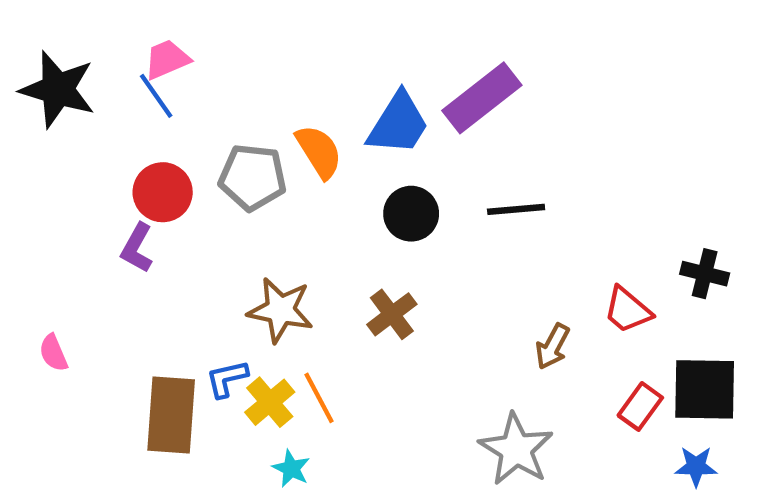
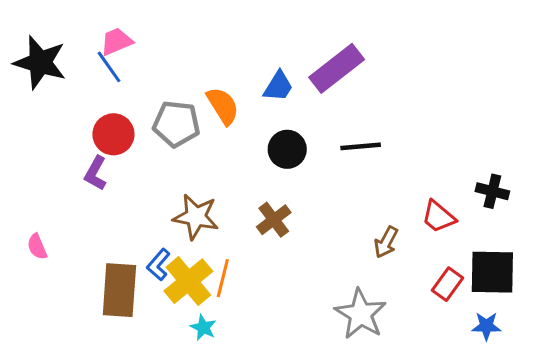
blue trapezoid: (398, 124) -> (278, 86), size x0.7
blue L-shape: (227, 379) -> (158, 265), turned -36
orange line: (319, 398) -> (223, 278), turned 42
yellow cross: (270, 402) -> (188, 281), size x1.4

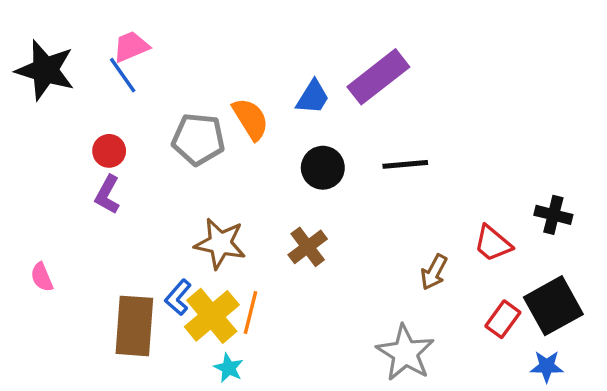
red circle: (113, 134) -> (109, 151), moved, size x0.7
black square: (492, 272) -> (553, 306), turned -30

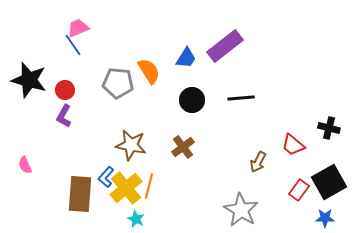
black star: (45, 70) -> (29, 80), moved

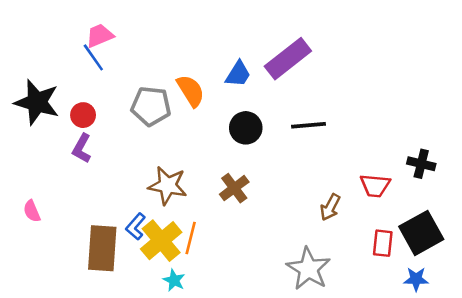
red trapezoid: (293, 145) -> (375, 186), turned -35
red rectangle: (299, 190) -> (383, 243), turned -30

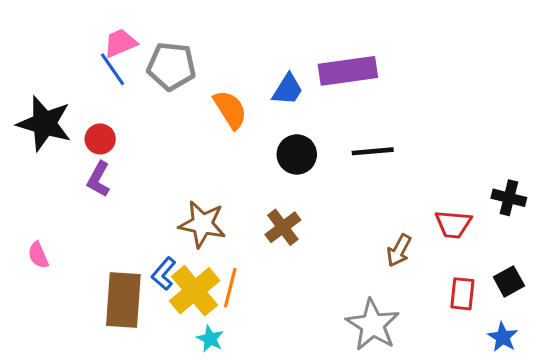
purple rectangle: (288, 59) -> (348, 71), turned 30
gray pentagon: (151, 106) -> (171, 66), moved
black square: (421, 233) -> (509, 281), size x0.6
blue star: (416, 279) -> (503, 337), turned 30

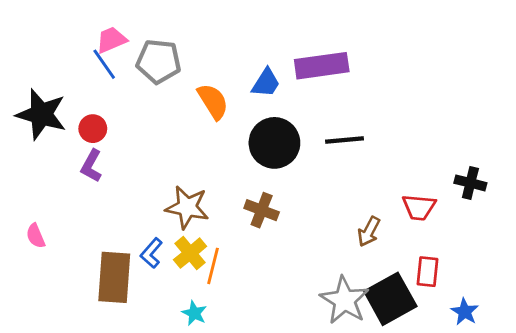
black circle: (297, 154) -> (274, 143), size x1.4
brown cross: (283, 227) -> (262, 210), turned -32
black square: (509, 281) -> (390, 299), moved, size x1.8
yellow cross: (195, 291) -> (190, 253), moved, size x0.7

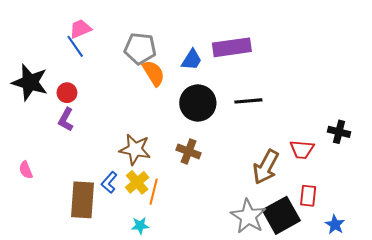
gray pentagon: (159, 61) -> (140, 48), moved
brown arrow: (369, 232) -> (266, 167), size x1.6
cyan star: (194, 313) -> (140, 226), turned -30

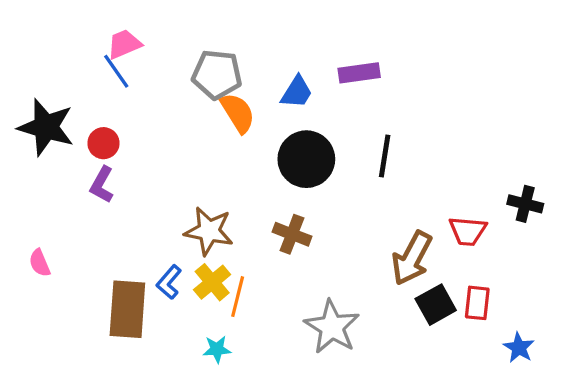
purple rectangle: (232, 47) -> (359, 73), size x0.7
black line: (248, 101) -> (385, 156), turned -76
black square: (281, 215) -> (436, 305), moved, size x0.7
gray star: (248, 216) -> (332, 327), moved

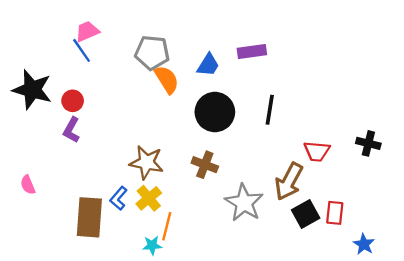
red trapezoid: (468, 231) -> (317, 151), moved
orange line: (238, 297) -> (167, 226), moved
gray star: (332, 327) -> (244, 203), moved

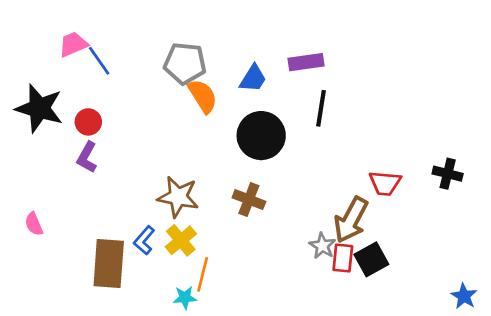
pink trapezoid: (87, 31) -> (73, 44), moved
black line: (270, 110) -> (321, 108), moved
gray star: (244, 203) -> (322, 246), moved, size x0.6
red rectangle: (335, 213) -> (343, 258), moved
blue star: (364, 244) -> (464, 296), moved

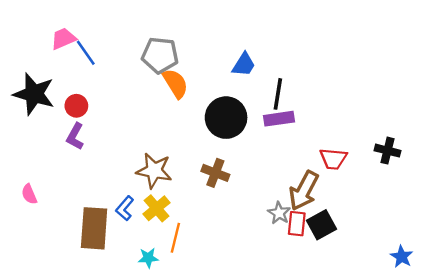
purple rectangle: (306, 62) -> (279, 119), moved
blue trapezoid: (253, 78) -> (244, 65), moved
cyan star: (185, 298) -> (148, 258), moved

